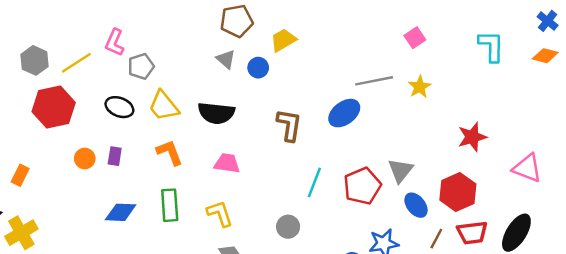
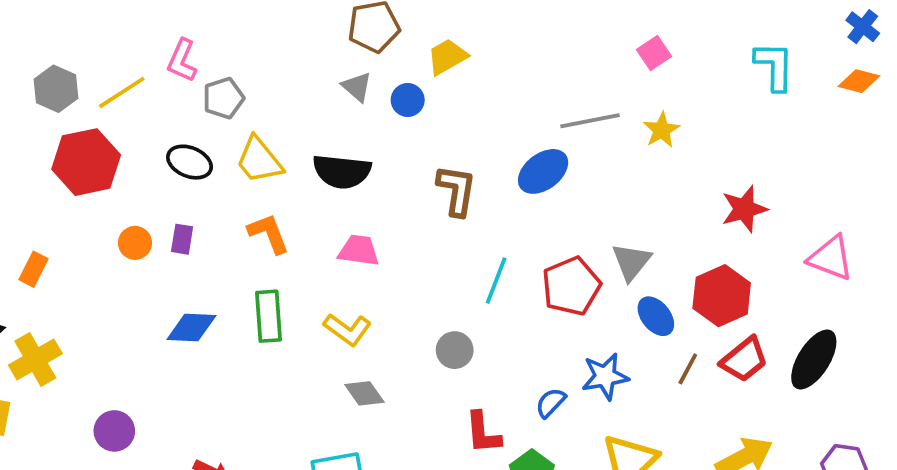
yellow L-shape: (220, 214) -> (347, 329), turned 144
red trapezoid: (472, 233) -> (744, 359), turned -32

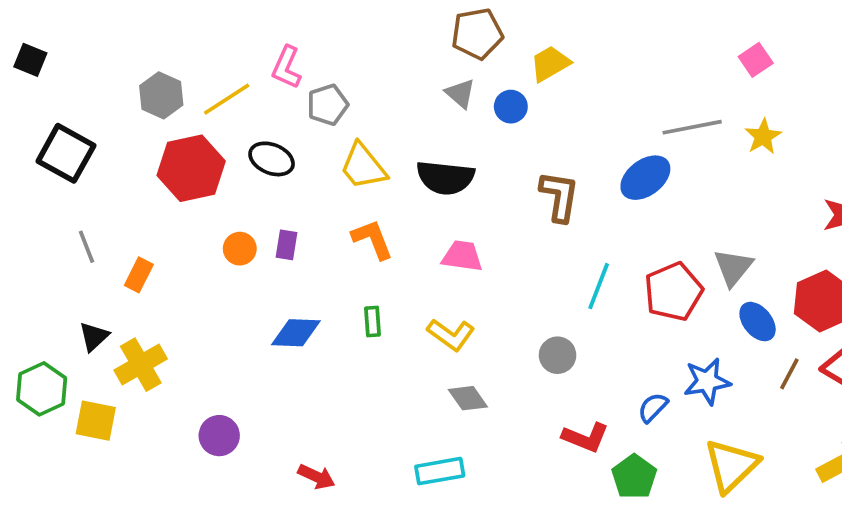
black ellipse: (190, 162) -> (272, 159), moved
green rectangle: (269, 316) -> (372, 322), size x0.6
red L-shape: (483, 433) -> (586, 437), turned -63

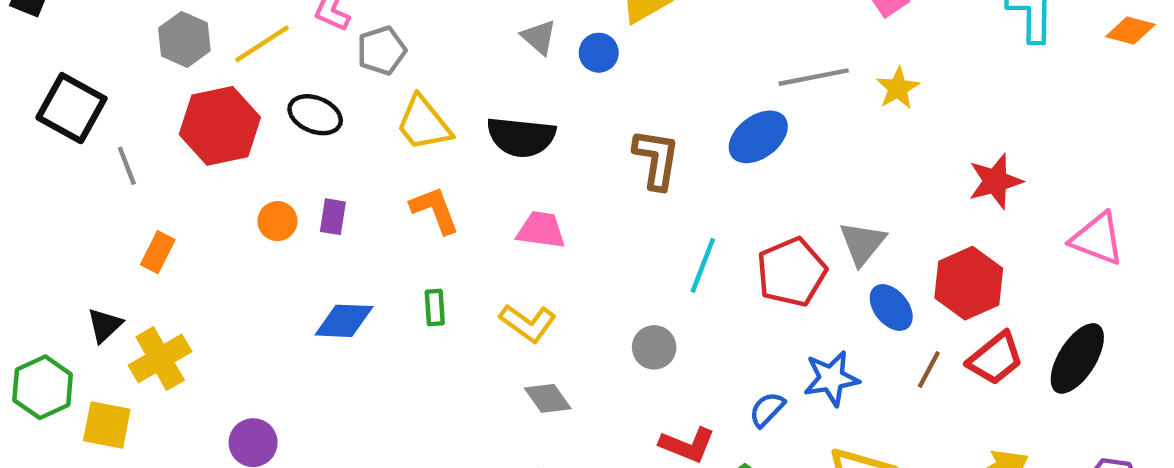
gray line: (86, 247) -> (127, 166), moved

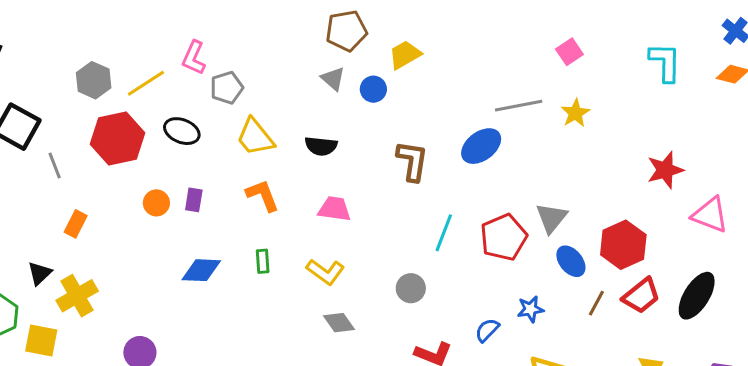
black semicircle: (521, 137) -> (321, 146), size x0.7
red star: (995, 181) -> (665, 170), moved
blue star: (831, 378) -> (531, 309), size x0.7

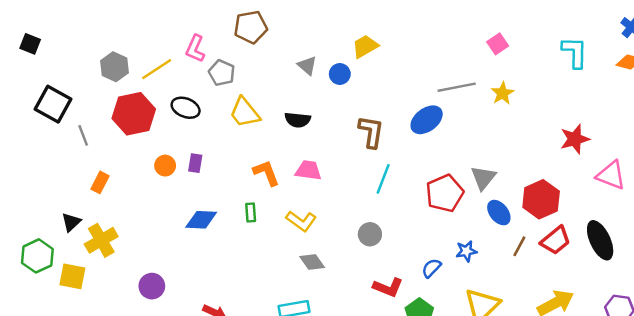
brown pentagon: (346, 31) -> (251, 27), moved
gray pentagon: (227, 88) -> (222, 73), turned -30
orange L-shape: (263, 195) -> (266, 173), moved
cyan line: (444, 233) -> (383, 179), moved
black ellipse: (697, 296) -> (600, 240), turned -57

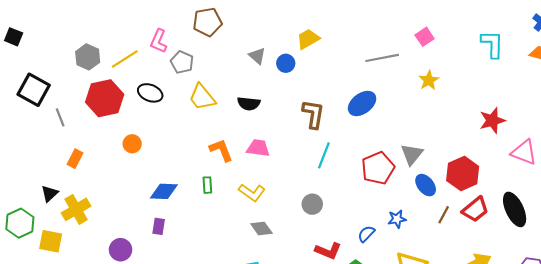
gray line: (457, 87) -> (382, 58), moved
purple rectangle: (195, 163) -> (159, 226), moved

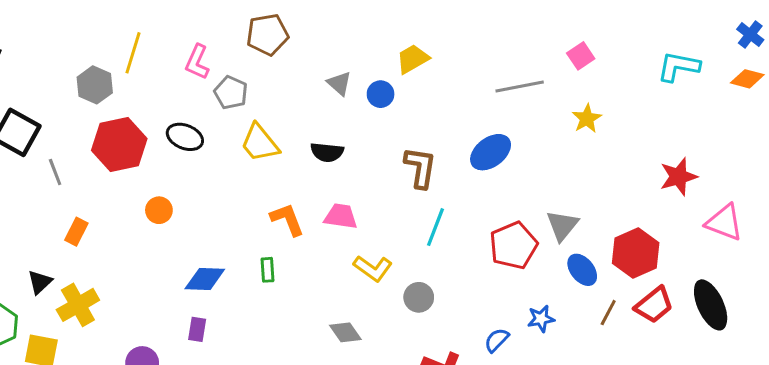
cyan L-shape: (492, 44) -> (678, 67), turned -80
yellow line: (125, 59) -> (133, 53), moved, turned -40
yellow L-shape: (252, 192) -> (373, 268), moved

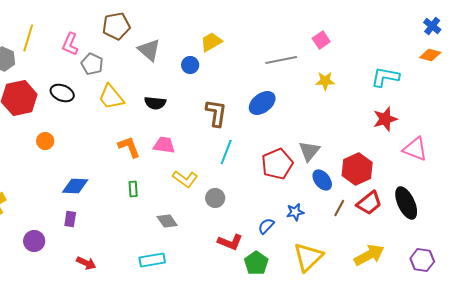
cyan L-shape: (678, 67) -> (385, 77), moved
gray triangle: (339, 83) -> (149, 50), moved, size x1.4
yellow star: (587, 119) -> (325, 81), turned 30
green rectangle: (267, 270) -> (133, 189), moved

